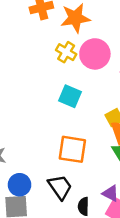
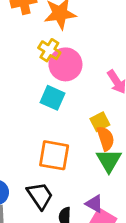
pink circle: (95, 54) -> (65, 64), moved

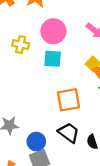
yellow cross: (49, 50) -> (21, 45), moved

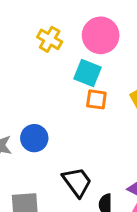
orange square: (69, 100) -> (96, 99), moved, size x0.6
blue circle: (36, 142) -> (34, 138), moved

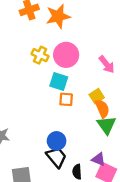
yellow cross: (50, 39) -> (40, 55), moved
blue circle: (34, 138) -> (57, 141), moved

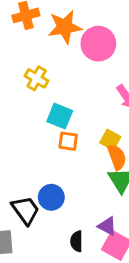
pink circle: (66, 55) -> (98, 44), moved
yellow square: (97, 96) -> (110, 140), turned -32
black trapezoid: (56, 157) -> (26, 210), moved

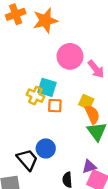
pink circle: (98, 44) -> (70, 56), moved
yellow cross: (37, 78) -> (35, 96), moved
purple triangle: (107, 226) -> (89, 167), turned -40

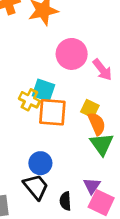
orange square: (55, 106) -> (52, 112), size x1.6
black trapezoid: (27, 160) -> (36, 187), moved
purple triangle: (89, 167) -> (92, 186), turned -40

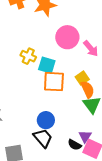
yellow cross: (29, 100) -> (28, 56), moved
yellow square: (90, 109) -> (82, 78), turned 32
black semicircle: (65, 201) -> (75, 145), moved, turned -56

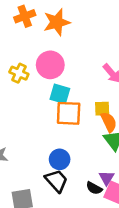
pink circle: (67, 37) -> (50, 65), moved
yellow cross: (28, 56) -> (19, 73), moved
yellow square: (82, 78) -> (102, 109), turned 32

